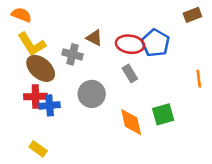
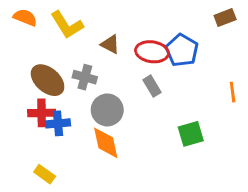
yellow L-shape: (32, 44) -> (67, 25), moved
gray cross: (73, 54) -> (85, 77), moved
orange diamond: (131, 122) -> (106, 143), moved

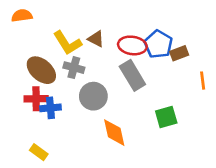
orange semicircle: (25, 17) -> (22, 16), turned -30
brown rectangle: (225, 17) -> (179, 53), moved
yellow L-shape: (67, 25) -> (67, 43), moved
gray rectangle: (152, 86) -> (132, 75), size x1.6
orange diamond: (106, 143) -> (114, 133), moved

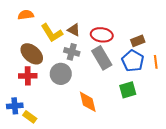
orange semicircle: (22, 16) -> (26, 15), moved
blue pentagon: (158, 44) -> (133, 61), moved
gray cross: (74, 68) -> (72, 52), moved
gray circle: (93, 96) -> (61, 74), moved
blue cross: (50, 108) -> (15, 106), moved

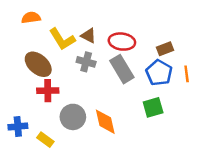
gray circle: (61, 74) -> (73, 117), moved
red cross: (28, 76) -> (48, 91), moved
yellow rectangle: (30, 117) -> (45, 140), moved

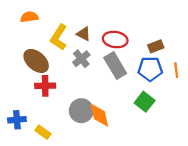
yellow L-shape: (62, 39) -> (59, 37), turned 65
gray cross: (86, 62) -> (81, 59), turned 36
blue pentagon: (159, 73) -> (150, 69), turned -30
green square: (153, 107) -> (145, 102), turned -36
gray circle: (73, 117) -> (81, 111), moved

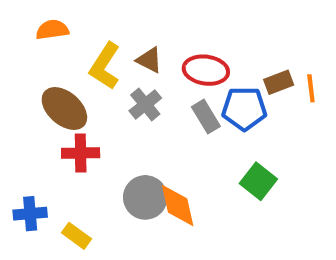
gray rectangle: (115, 66) -> (206, 117), size x0.7
blue pentagon: (150, 69) -> (244, 108), moved
orange line: (176, 70) -> (311, 88), moved

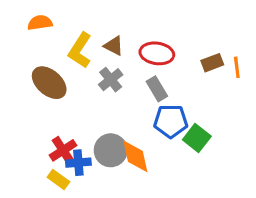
blue pentagon: (244, 108) -> (171, 121), moved
red cross: (81, 153) -> (63, 150), moved, turned -32
blue cross: (30, 214) -> (78, 163), moved

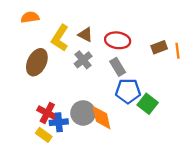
brown ellipse: (49, 83) -> (37, 62), turned 75
red cross: (63, 150) -> (47, 113), turned -30

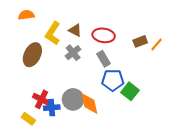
orange line: (178, 51) -> (156, 45), turned 48
yellow rectangle: (44, 135) -> (28, 119), moved

